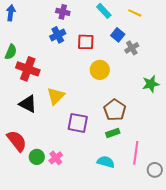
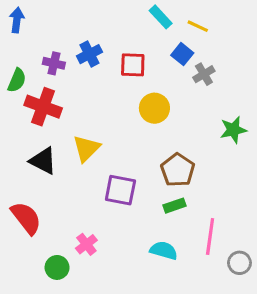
purple cross: (63, 12) -> (54, 63), moved
yellow line: (135, 13) -> (198, 26), moved
green circle: (37, 157) -> (57, 267), moved

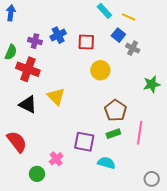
gray cross: (204, 74) -> (133, 48), turned -32
yellow triangle: (86, 148) -> (56, 96), turned -30
purple square: (120, 190) -> (84, 142), moved
pink line: (210, 237) -> (140, 133), moved
gray circle: (239, 263) -> (152, 179), moved

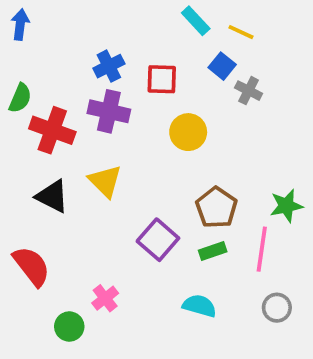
purple cross: (35, 41) -> (109, 111), moved, size x1.5
green star: (152, 84) -> (286, 206), moved
purple square: (84, 142) -> (158, 240), moved, turned 30
gray circle: (152, 179) -> (277, 308), moved

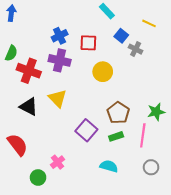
yellow line: (241, 32) -> (149, 23), moved

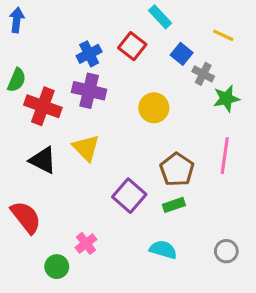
red square: (88, 43) -> (132, 46), moved, turned 36
green star: (156, 112) -> (226, 99), moved
pink line: (143, 135) -> (225, 156), moved

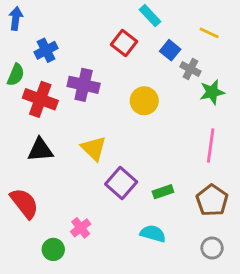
blue cross: (89, 54) -> (46, 50), moved
yellow triangle: (86, 148) -> (94, 148), moved
black triangle: (43, 160) -> (40, 150), turned -32
brown pentagon: (177, 169) -> (212, 200), moved
gray circle: (226, 251) -> (212, 248), moved

